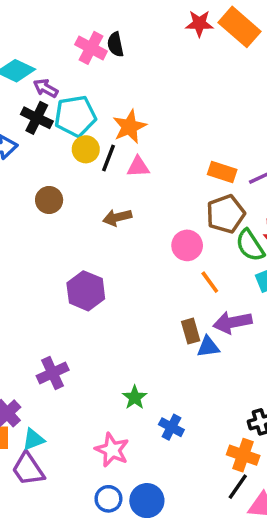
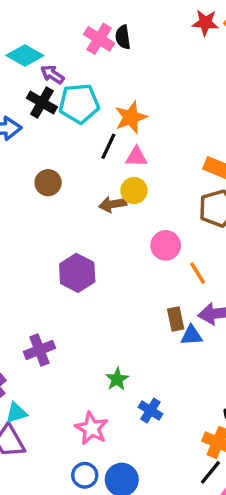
yellow circle: (86, 149) -> (134, 191), moved
pink circle: (187, 245) -> (166, 245), moved

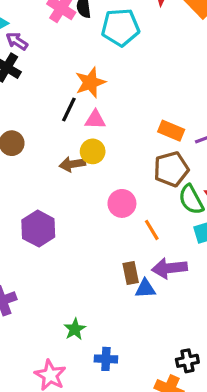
cyan pentagon: (79, 103) -> (120, 27), moved
blue cross: (150, 410) -> (106, 359), turned -30

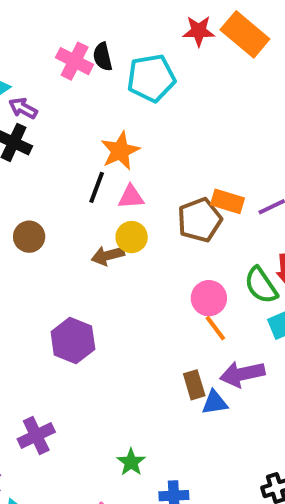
brown pentagon: (171, 169) -> (200, 220), moved
pink circle: (122, 203) -> (209, 298), moved

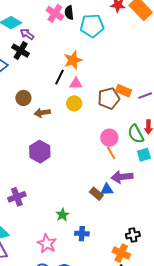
brown arrow: (108, 256) -> (42, 113), moved
brown rectangle: (194, 385) -> (96, 194), moved, turned -40

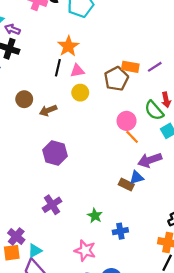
purple cross: (17, 197) -> (52, 205), moved

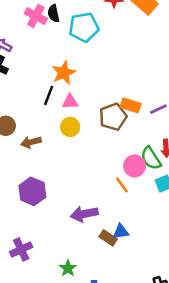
pink circle: (127, 121) -> (135, 166), moved
purple arrow: (150, 160) -> (84, 214), moved

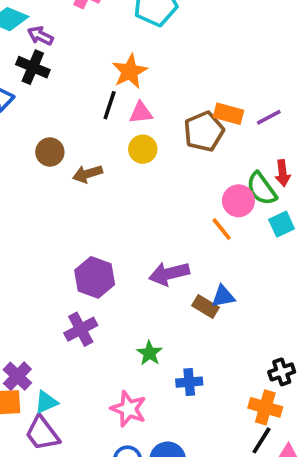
purple hexagon: (32, 191) -> (95, 277), moved

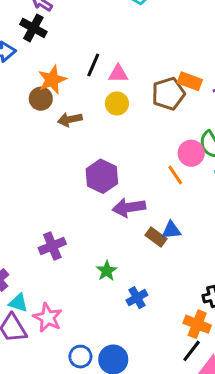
orange star: (130, 71) -> (52, 80), moved
purple hexagon: (95, 277) -> (102, 176), moved
blue cross: (189, 382) -> (137, 298), turned -30
cyan triangle: (46, 402) -> (18, 303), turned 36
pink star: (129, 409) -> (48, 318), moved

